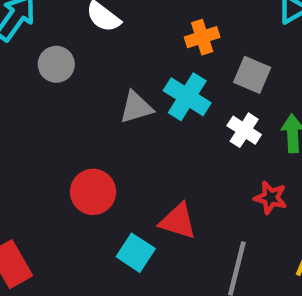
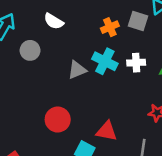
gray square: (252, 75) -> (138, 21), moved
white cross: (244, 130) -> (136, 63), moved, turned -30

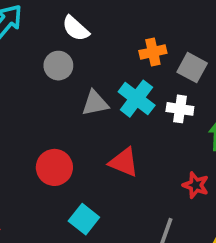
gray square: (138, 21) -> (192, 68), moved
gray circle: (30, 50) -> (58, 66), moved
red triangle: (107, 131) -> (124, 162), moved

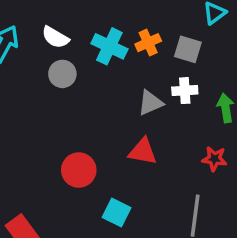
white semicircle: (76, 28) -> (55, 37), moved
cyan cross: (137, 99) -> (109, 46), moved
gray triangle: (95, 103) -> (150, 103), moved

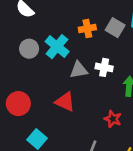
cyan cross: (109, 46) -> (57, 47), moved
gray square: (188, 49) -> (115, 28), moved
gray circle: (62, 74) -> (29, 49), moved

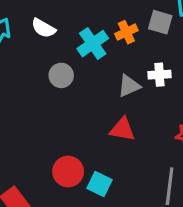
cyan cross: (57, 47) -> (93, 44), moved, turned 30
red circle: (18, 104) -> (68, 171), moved

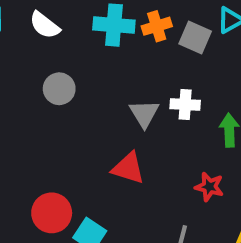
orange cross: (126, 32) -> (157, 26), moved
cyan cross: (93, 44) -> (114, 25), moved, turned 32
gray triangle: (129, 86) -> (144, 114), turned -45

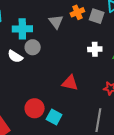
white semicircle: (45, 25) -> (15, 56), moved
cyan cross: (114, 25) -> (22, 29), moved
gray triangle: (144, 114) -> (56, 22), moved

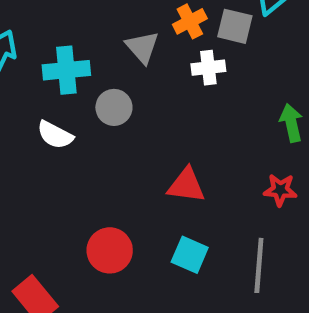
gray circle: (33, 47) -> (114, 107), moved
white cross: (95, 49) -> (208, 68), moved
cyan square: (54, 117) -> (190, 255), moved

